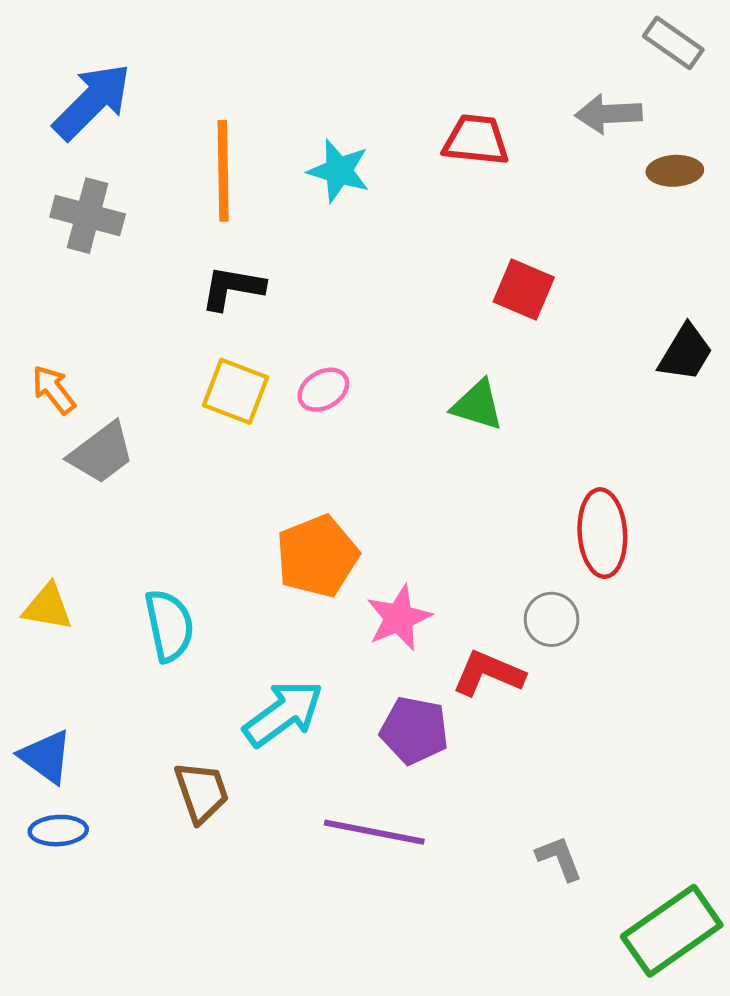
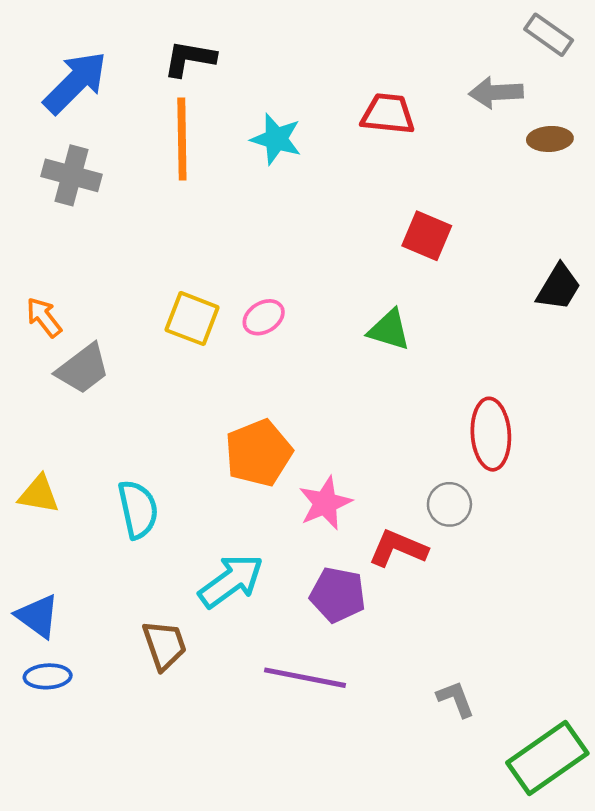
black L-shape: (232, 288) -> (190, 59), moved

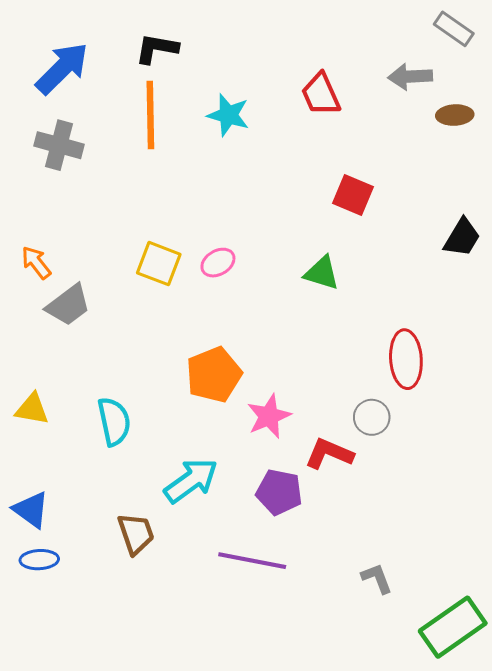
red trapezoid: (388, 114) -> (321, 94), turned -120

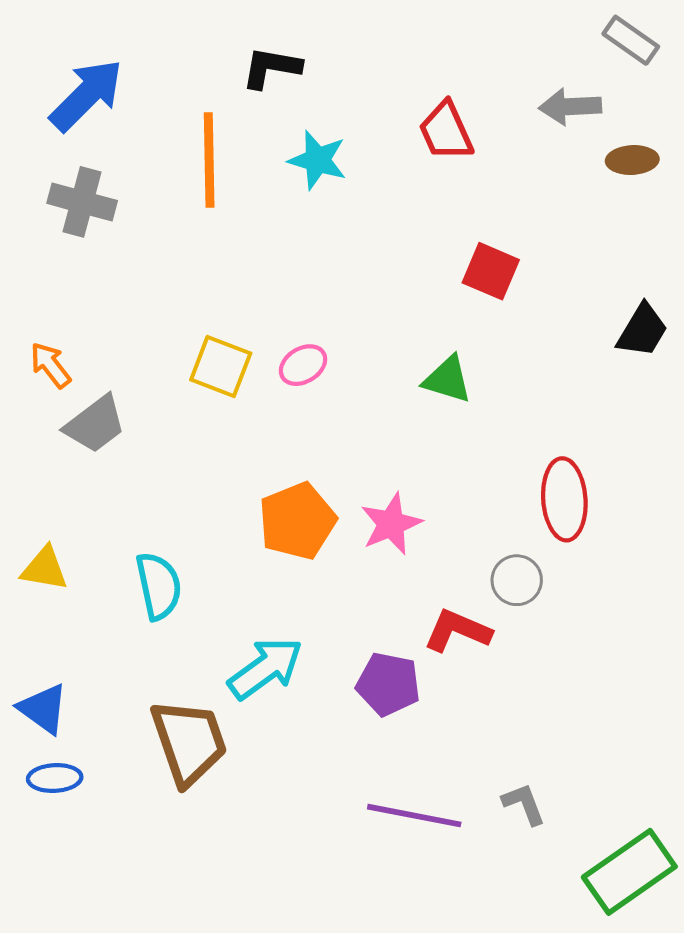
black L-shape: (157, 49) -> (271, 68), moved
pink star: (269, 416) -> (391, 524), moved
brown trapezoid: (136, 534) -> (189, 742), size x1.5
purple line: (252, 561) -> (414, 816), moved

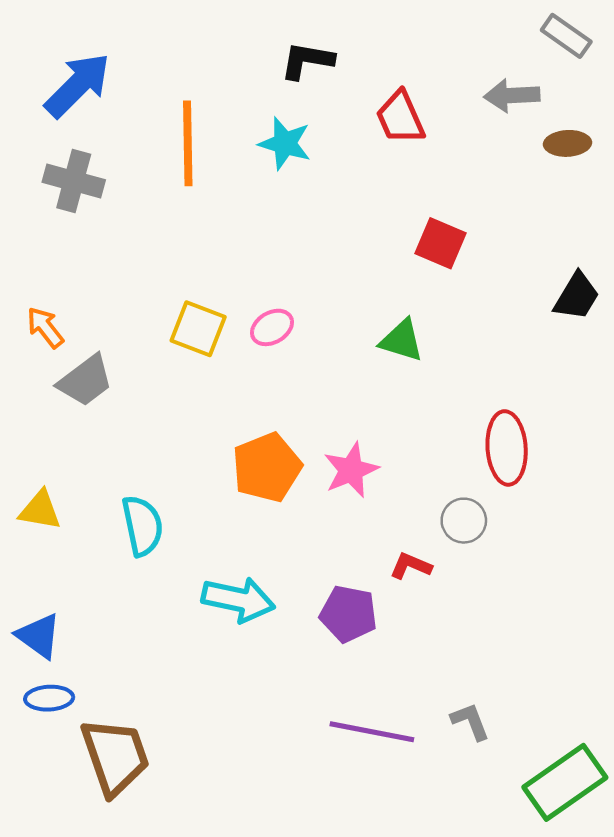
black L-shape: (271, 68) -> (307, 60), moved
red L-shape: (458, 631) -> (411, 566), size x0.7
cyan arrow: (265, 668) -> (238, 600), turned 48
brown trapezoid: (189, 742) -> (115, 756), moved

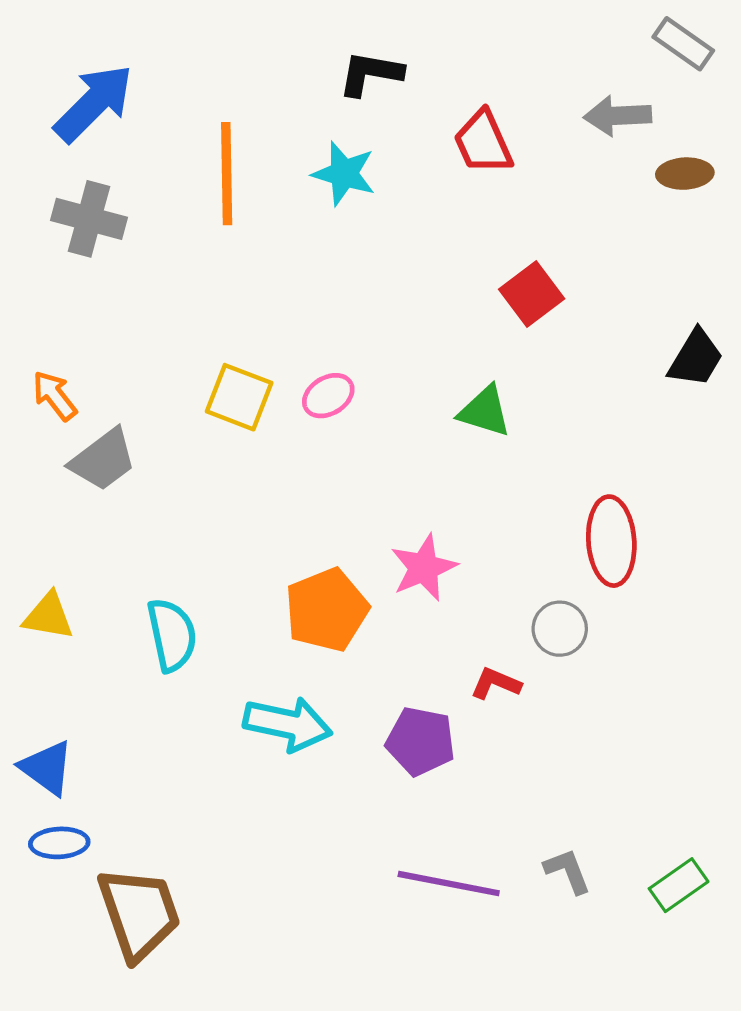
red square: (440, 243) -> (532, 294), turned 30
orange pentagon: (267, 467) -> (327, 610), moved
green rectangle: (565, 782) -> (679, 885), moved, size x0.6

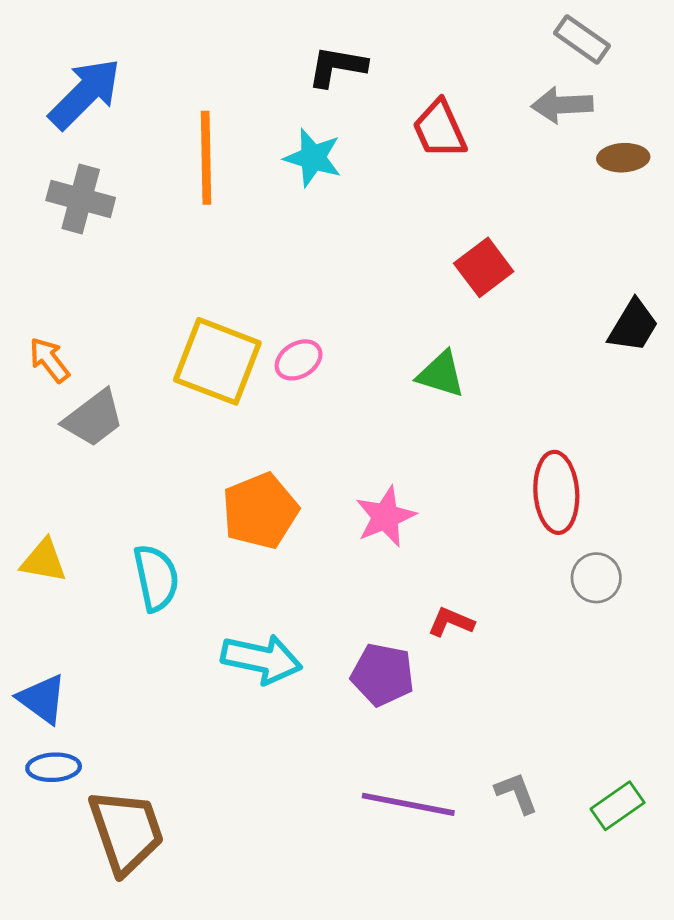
gray rectangle: (683, 44) -> (582, 39), moved
yellow square: (239, 397) -> (217, 361), size x1.4
orange pentagon: (327, 610) -> (260, 511), moved
gray circle: (560, 629) -> (596, 578), moved

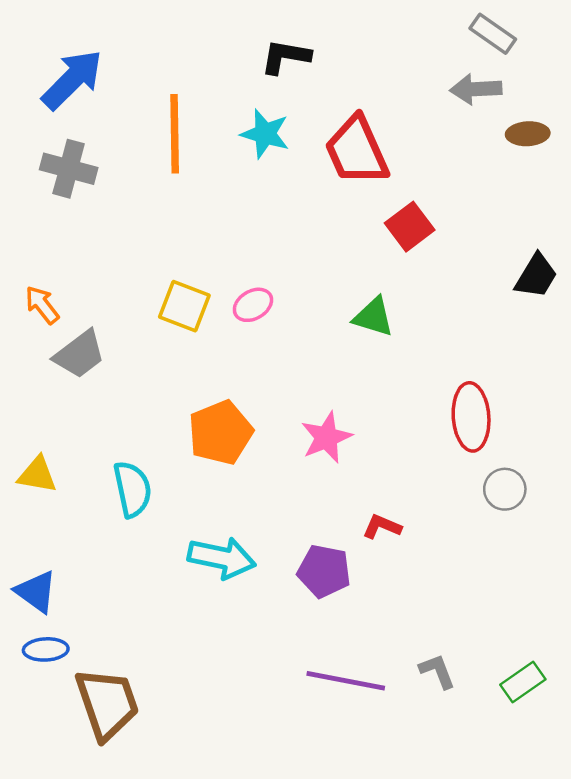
red trapezoid: (440, 129) -> (357, 151), moved, size x1.4
yellow square: (217, 361) -> (184, 306), size x0.7

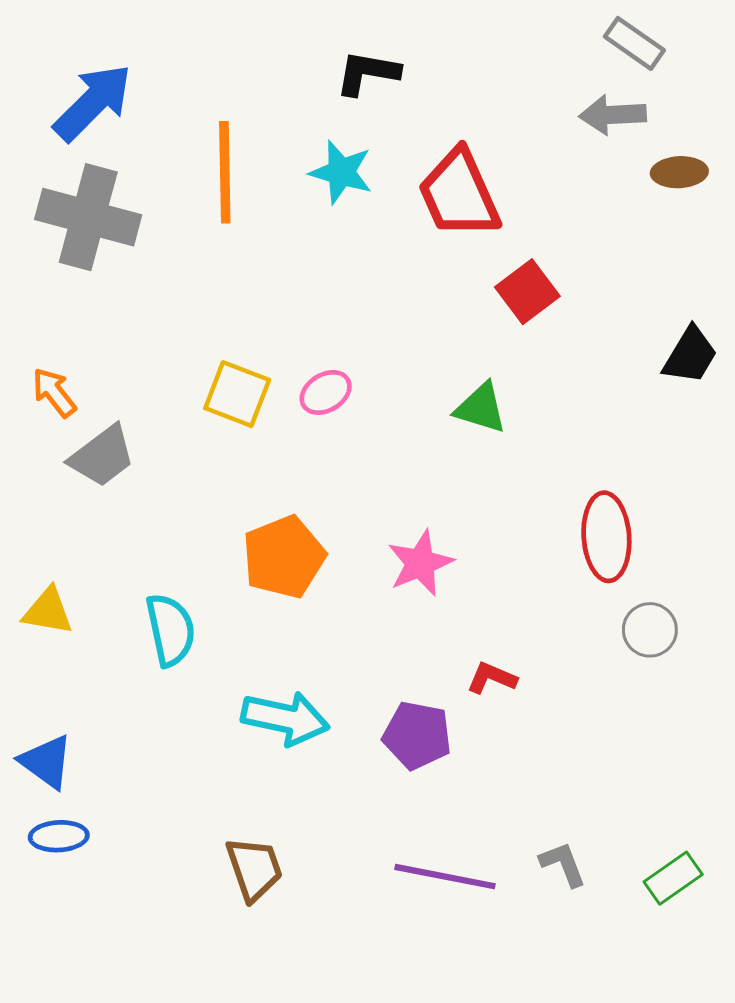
gray cross: (69, 169) -> (88, 217), size x1.4
brown trapezoid: (107, 704) -> (254, 869), moved, size x0.7

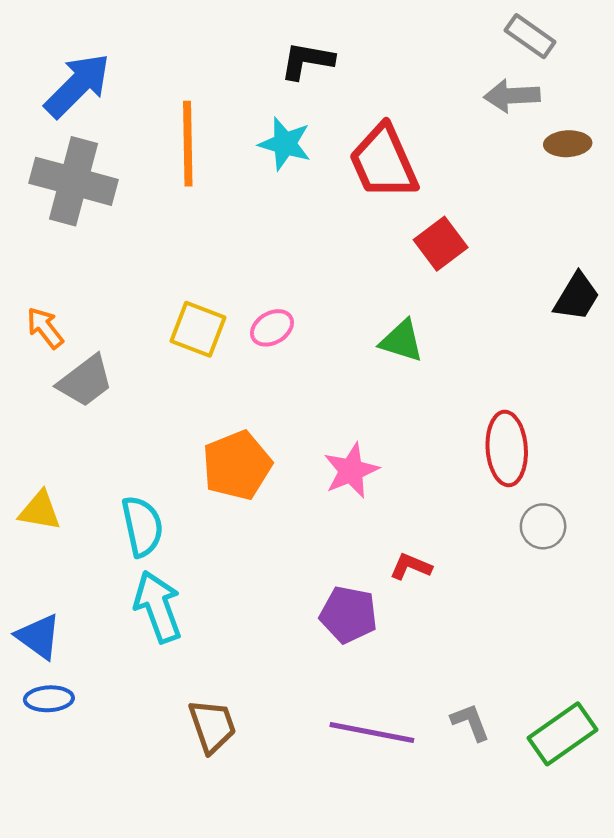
cyan arrow: (285, 718) -> (158, 607), moved, turned -122
green rectangle: (673, 878) -> (562, 734), size x1.4

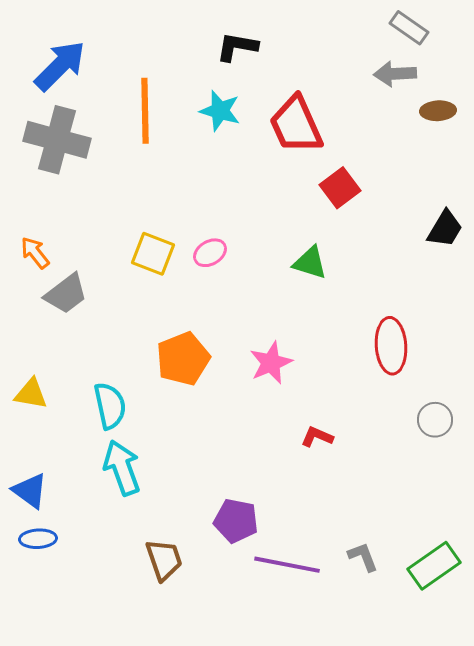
gray circle: (543, 526) -> (435, 420), moved
purple pentagon: (349, 614) -> (236, 521), moved

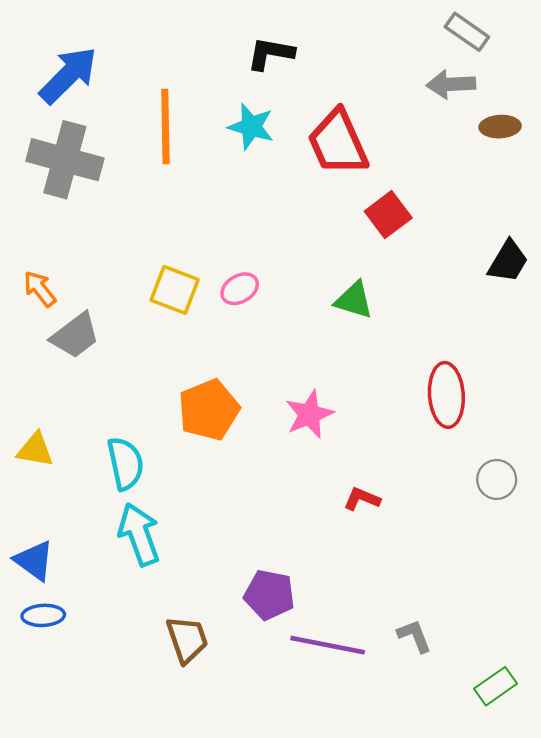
green rectangle: (434, 566) -> (495, 686), moved, size x0.7

